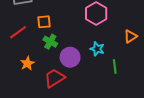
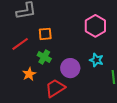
green cross: (50, 42) -> (44, 57), moved

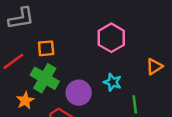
green cross: (44, 57) -> (45, 78), size x1.5

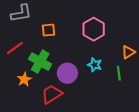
orange square: (46, 48) -> (48, 30), moved
green line: (135, 104) -> (119, 73), moved

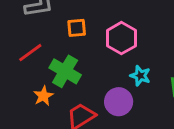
pink hexagon: (94, 29) -> (121, 38), moved
purple circle: (67, 73) -> (119, 102), moved

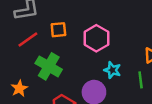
red line: (30, 53) -> (28, 39), moved
orange star: (43, 96) -> (19, 88), moved

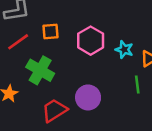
cyan star: (112, 70) -> (124, 50), moved

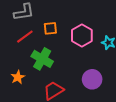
purple circle: (88, 97) -> (92, 79), moved

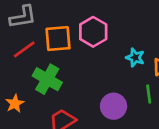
orange square: (50, 28) -> (58, 39), size x1.5
pink hexagon: (82, 36) -> (93, 32), moved

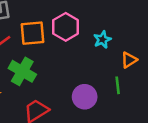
cyan star: (135, 58) -> (102, 40), moved, turned 30

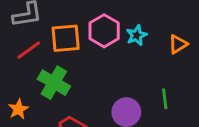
cyan star: (102, 40) -> (137, 35), moved
orange triangle: (129, 60) -> (178, 44), moved

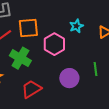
pink hexagon: (104, 31) -> (54, 44), moved

